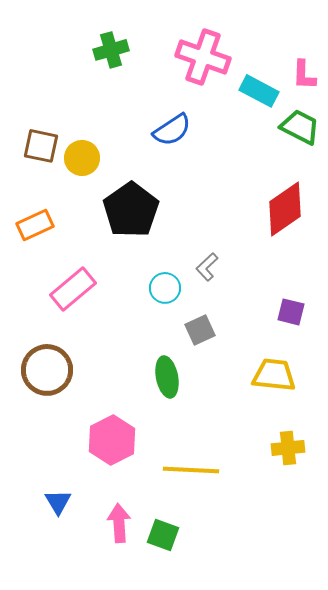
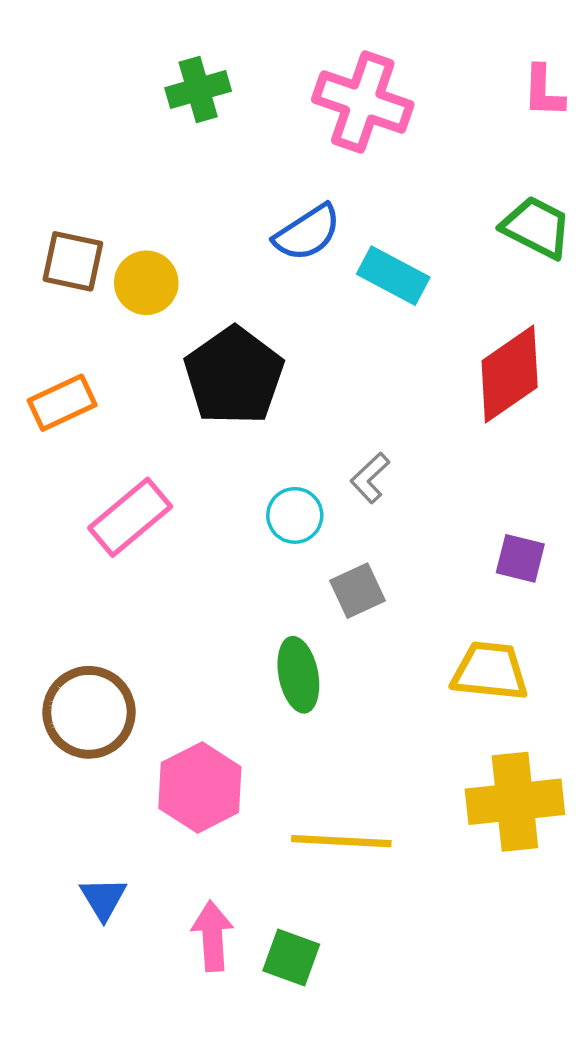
pink L-shape: (304, 75) -> (544, 91), moved
cyan rectangle: (259, 91) -> (393, 276), moved
brown circle: (47, 370) -> (89, 712), moved
yellow cross: (288, 448) -> (515, 802), size x1.6

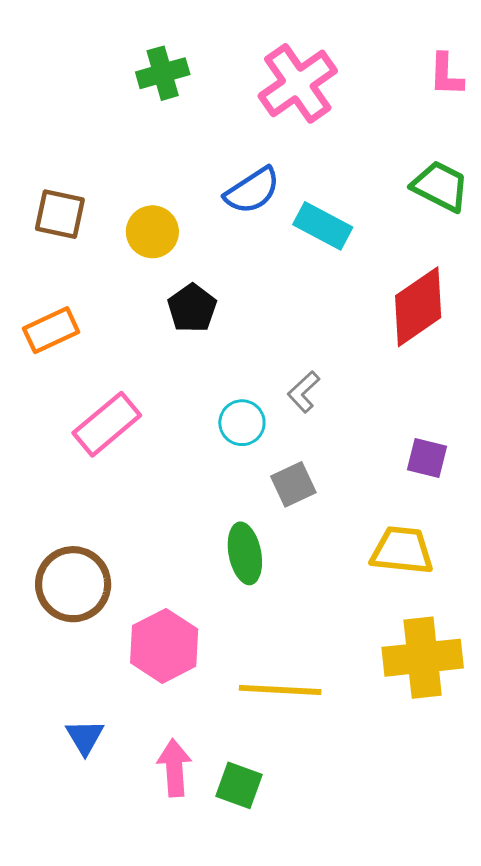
pink cross: (363, 102) -> (298, 83), turned 36
yellow circle: (146, 283) -> (152, 232), moved
black pentagon: (234, 376) -> (192, 308), size x0.6

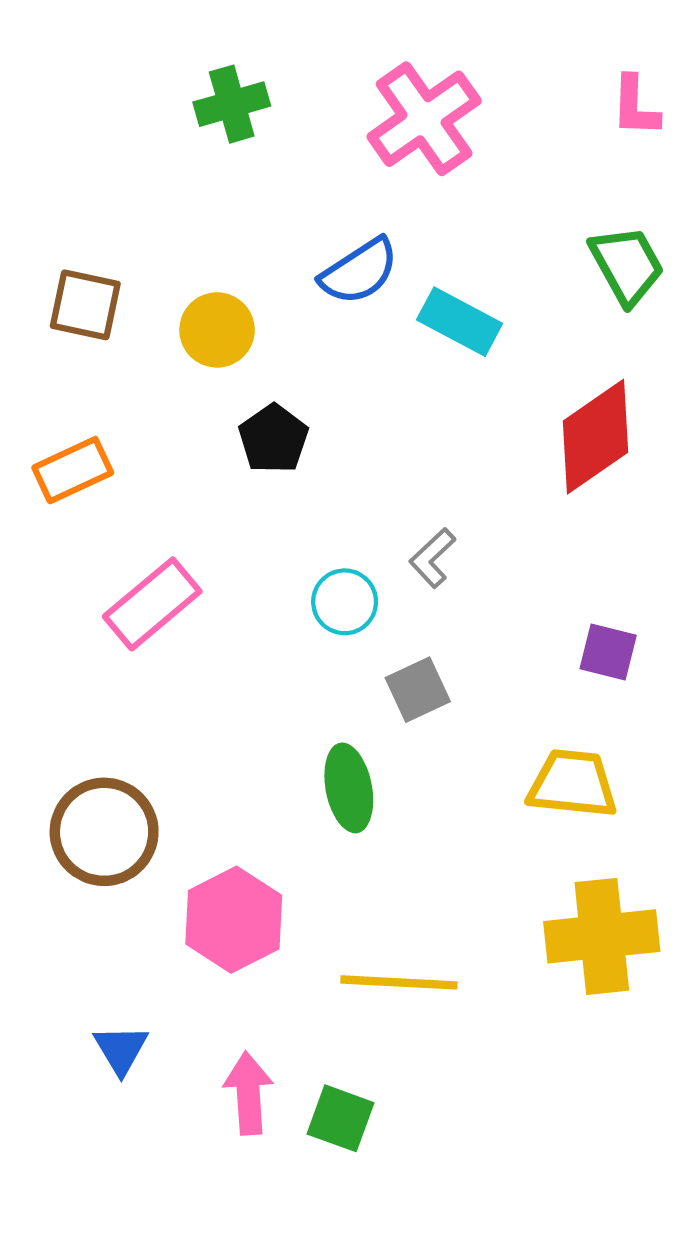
green trapezoid: (440, 186) -> (627, 265), turned 34

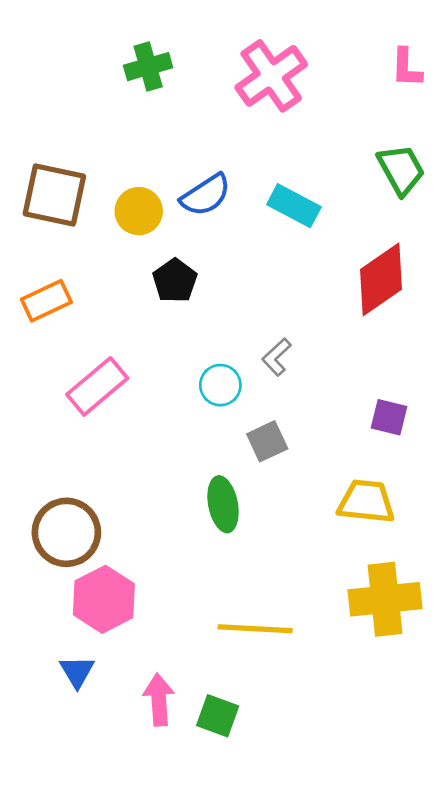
blue semicircle: (359, 271) -> (206, 195), moved
brown square: (85, 305) -> (54, 195), size x1.4
pink hexagon: (234, 920) -> (104, 599), moved

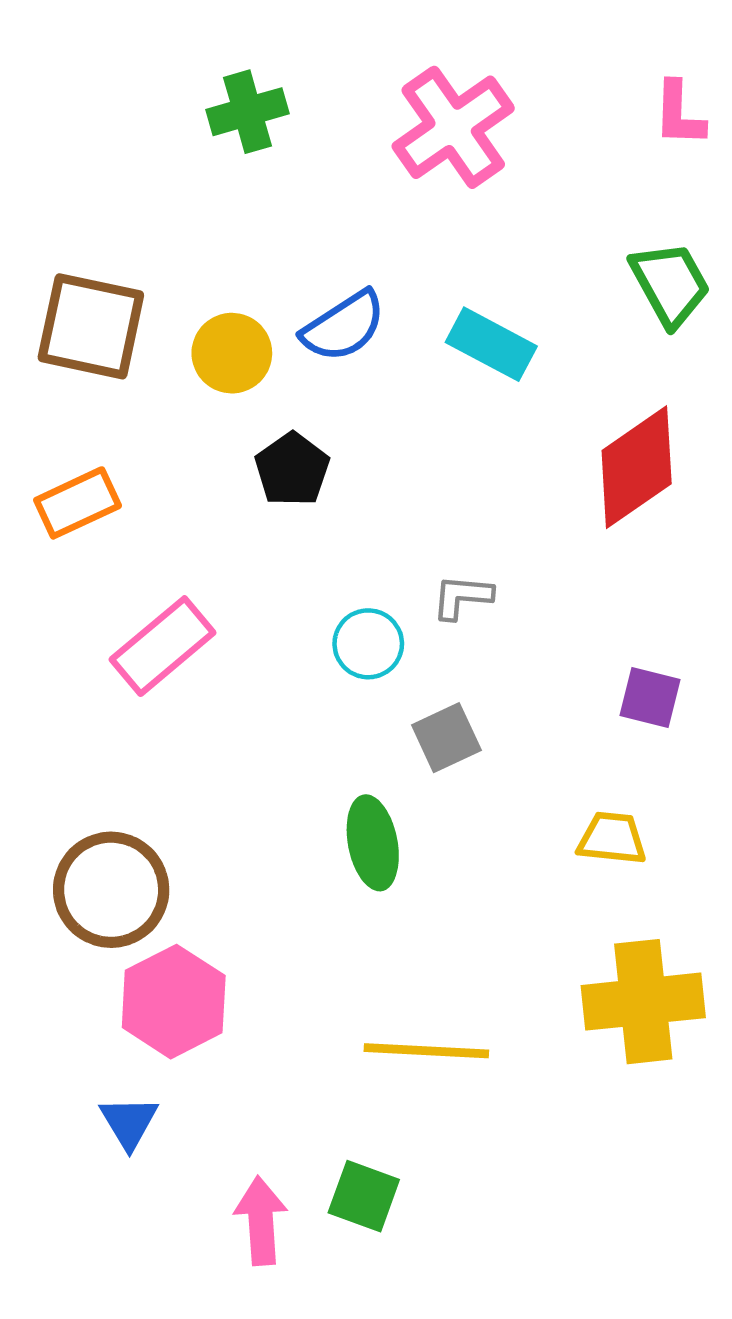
gray L-shape: (277, 357) -> (462, 597), turned 48
yellow trapezoid: (366, 502) -> (612, 838), size x0.7
pink arrow: (159, 700) -> (261, 1221), moved

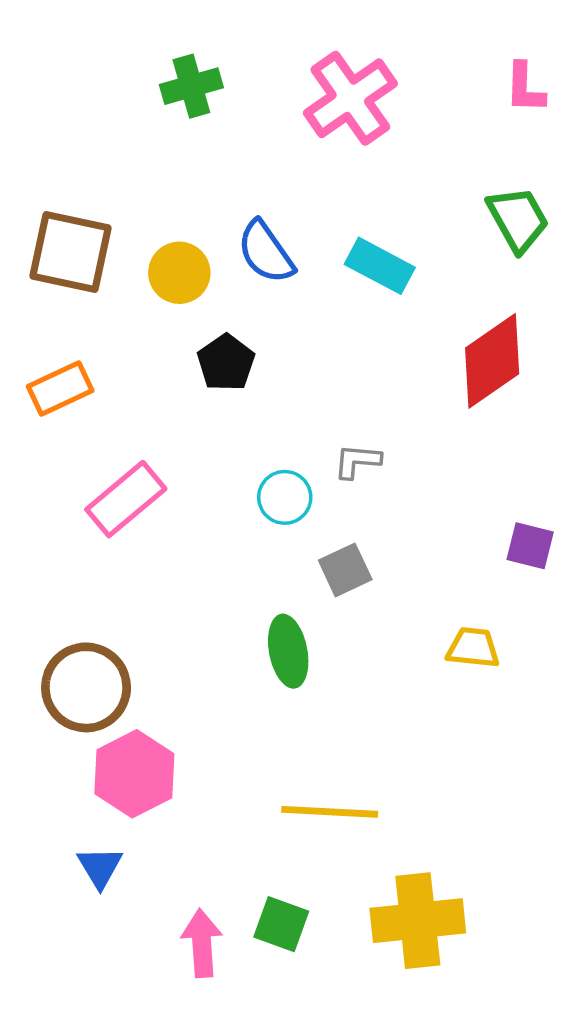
blue semicircle: (344, 326) -> (266, 252), turned 88
purple square: (650, 697) -> (530, 546), moved
yellow cross: (643, 1002) -> (418, 921), moved

